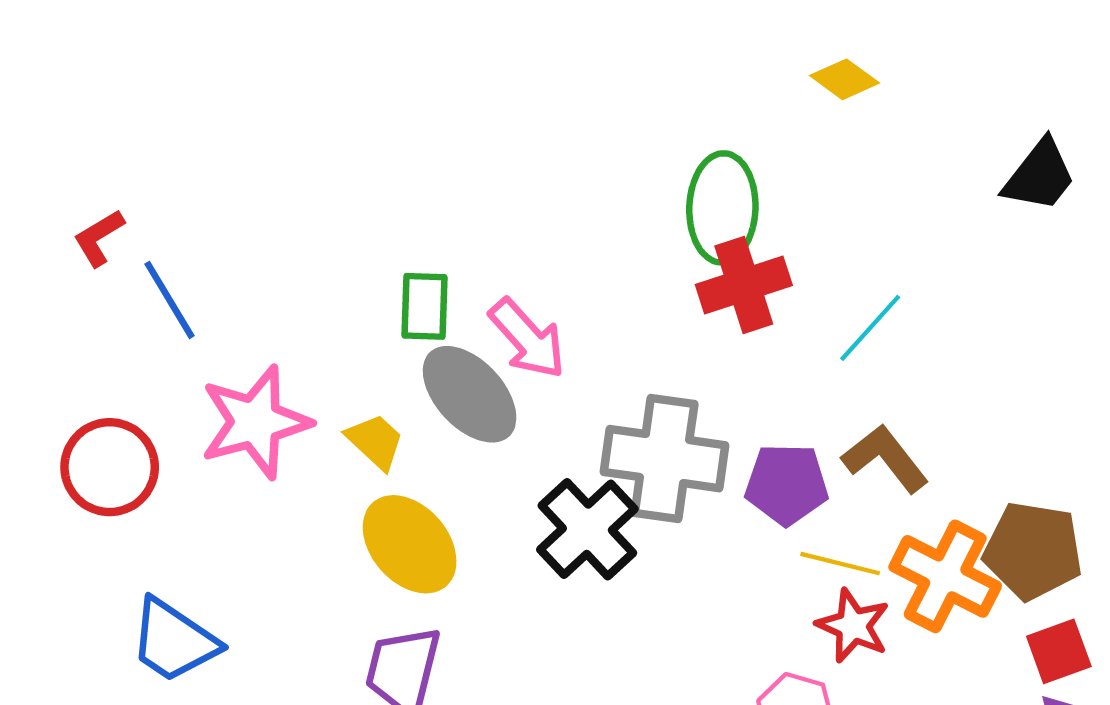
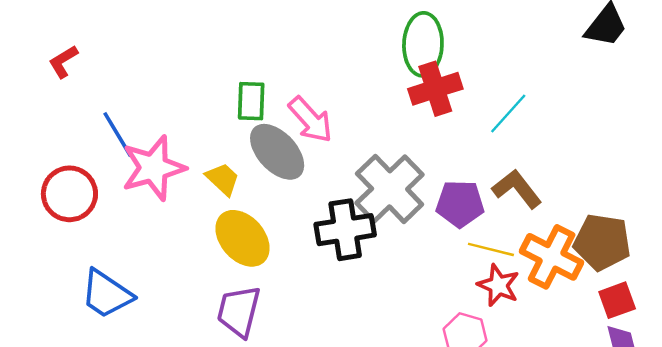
blue line: (170, 300) -> (118, 135), moved
gray cross: (665, 459) -> (390, 189), turned 38
black cross: (587, 529) -> (345, 230), turned 34

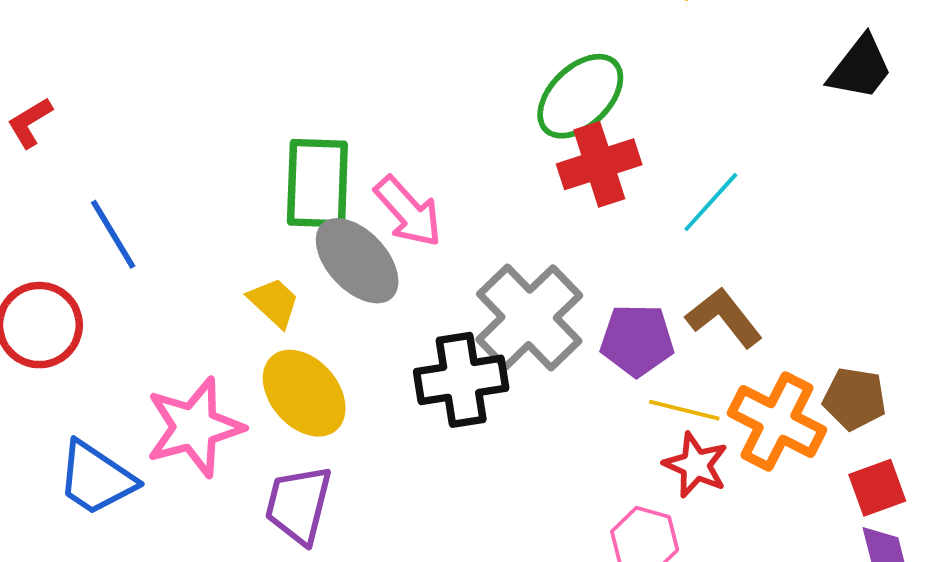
green ellipse: (423, 44) -> (580, 96), turned 44
green rectangle: (251, 101) -> (317, 183), size x1.5
pink star: (154, 168) -> (194, 427), moved
brown pentagon: (602, 242) -> (855, 399), size x0.7

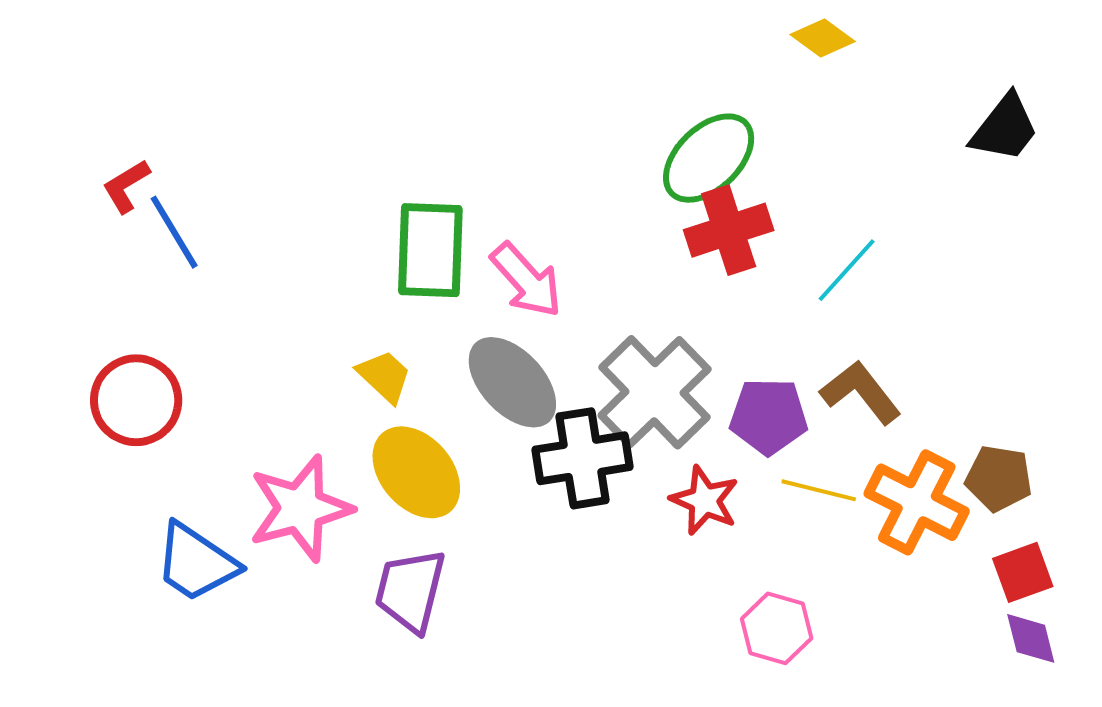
blue line: (113, 234) -> (174, 232), moved
gray ellipse: (357, 261) -> (512, 382), moved
red star: (696, 465) -> (705, 500), moved

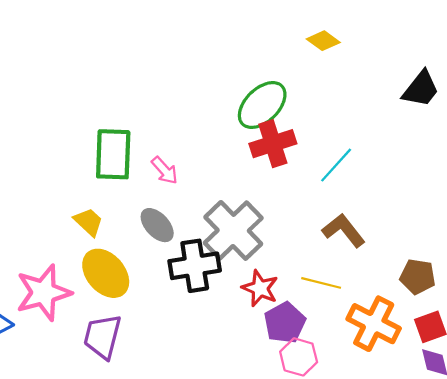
pink arrow: (526, 280) -> (165, 170), size x0.7
gray ellipse: (512, 382) -> (157, 225), size x0.7
purple pentagon: (769, 416) -> (285, 323), moved, turned -30
orange cross: (917, 502) -> (374, 324), moved

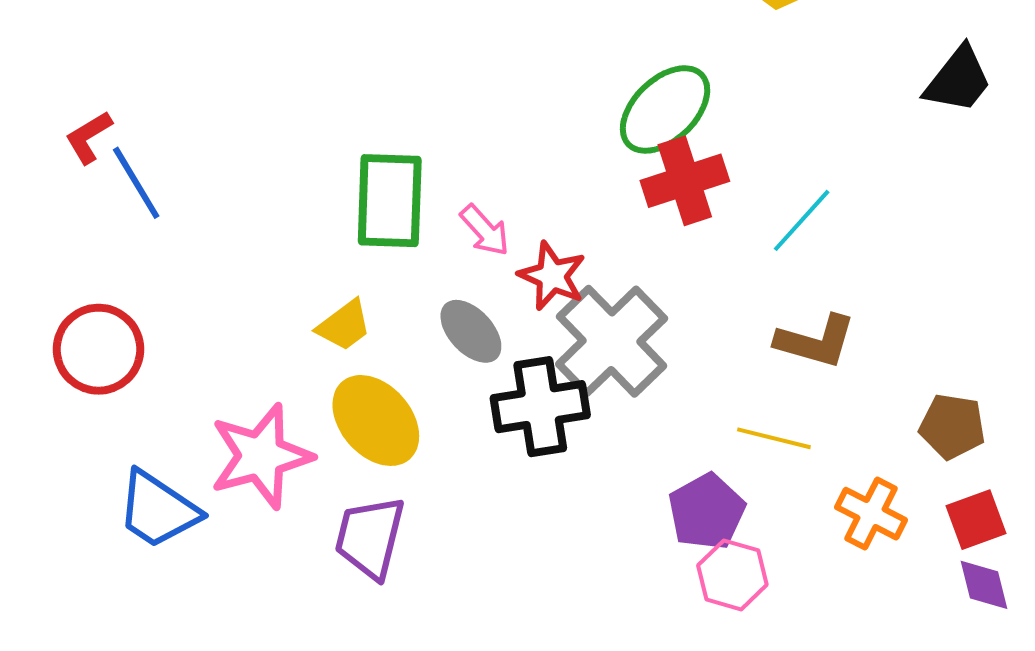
yellow trapezoid: (89, 222) -> (344, 325), turned 100
brown L-shape: (344, 230) -> (816, 341), turned 144
red star: (260, 288) -> (552, 276), moved
orange cross: (374, 324) -> (871, 514), size x0.7

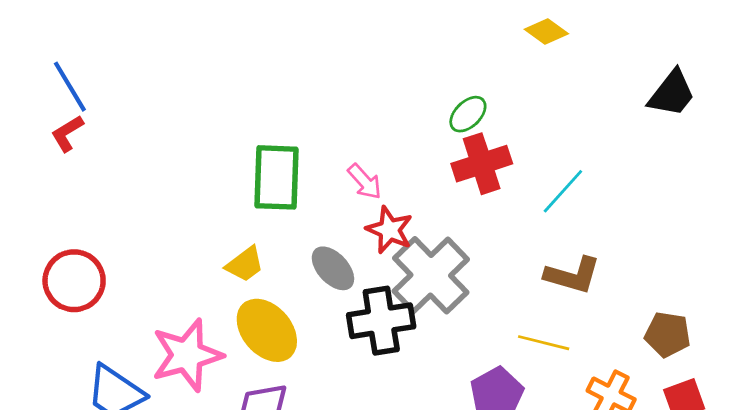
green ellipse: (665, 109) -> (468, 114), size x0.6
blue line: (136, 183) -> (70, 87), moved
pink arrow: (485, 230) -> (365, 182), moved

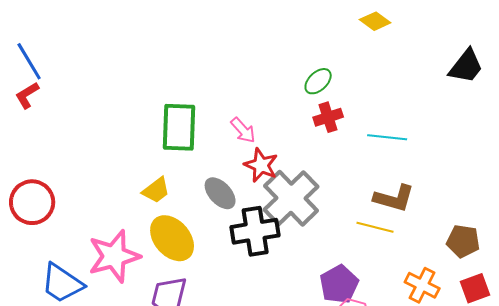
red cross: (482, 164) -> (328, 117), size x0.7
cyan line: (563, 191) -> (387, 137), turned 54
yellow line: (544, 343) -> (375, 227), moved

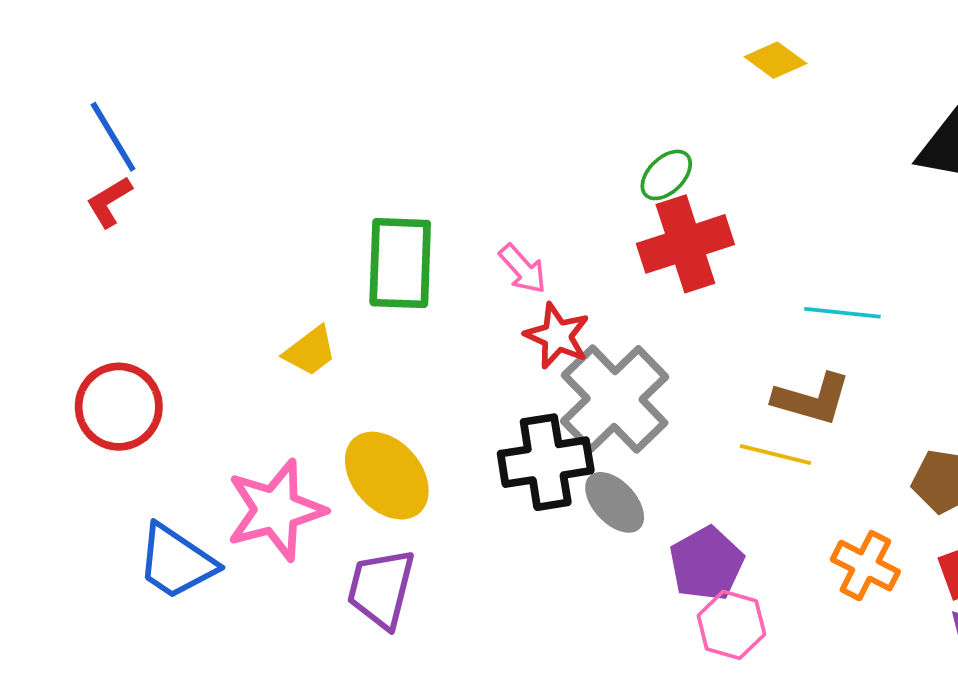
red cross: (328, 117) -> (685, 244), size x1.6
cyan line: (387, 137) -> (842, 313), moved
yellow trapezoid: (156, 190) -> (310, 351), moved
gray ellipse: (220, 193) -> (615, 502), moved

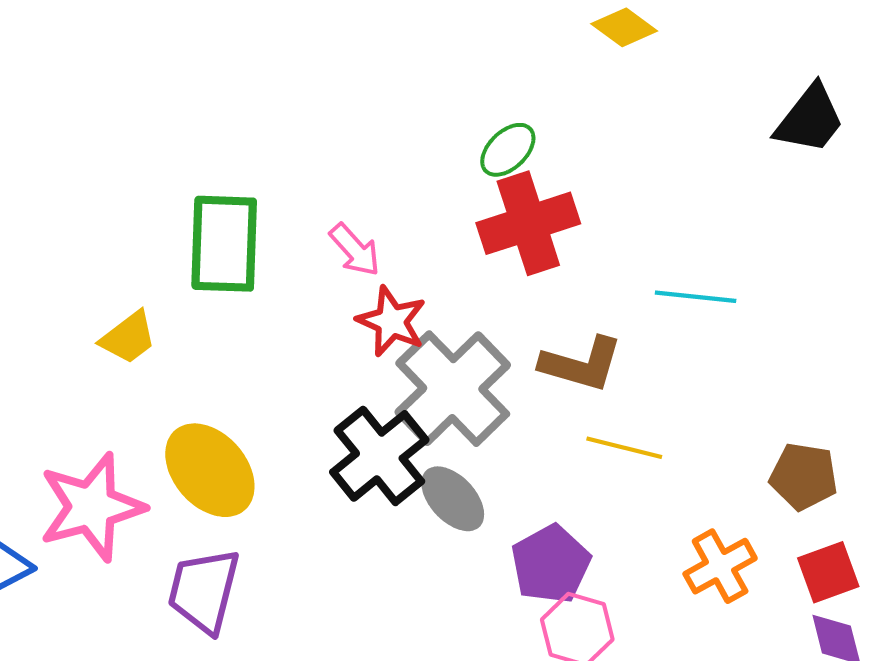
brown L-shape: (812, 399) -> (581, 364), moved
black cross: (546, 462) -> (379, 456), turned -30
orange cross: (865, 566) -> (720, 566), turned 34

